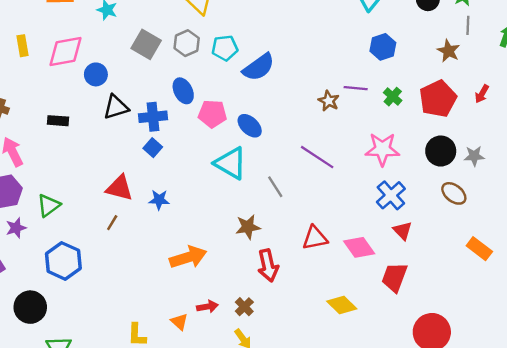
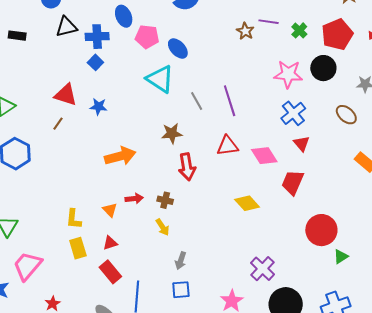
black circle: (441, 151) -> (323, 68), moved
purple line: (317, 157) -> (230, 101), moved, turned 36
brown cross: (244, 307) -> (165, 200), turned -35

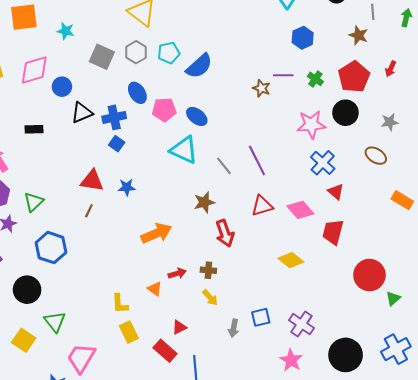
red triangle: (110, 243) -> (179, 327), moved
purple cross: (263, 269) -> (302, 324), moved
blue square: (181, 290) -> (261, 317), moved

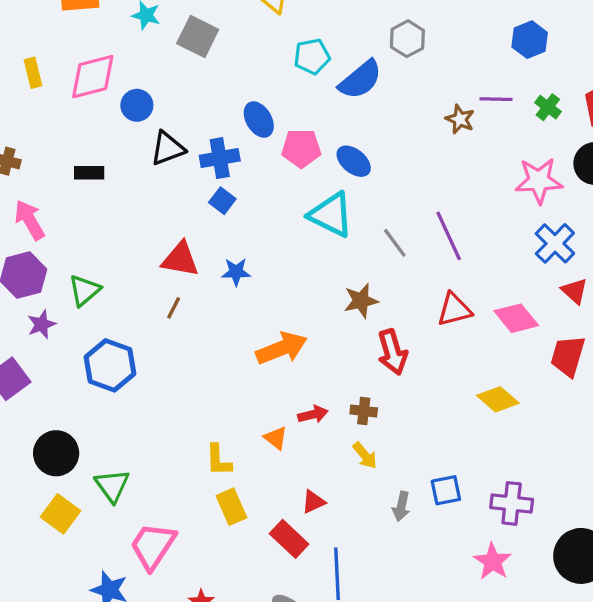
gray hexagon: (136, 52) -> (407, 39), moved
gray square: (102, 57) -> (198, 37), moved
black circle: (27, 290) -> (56, 453), moved
purple cross: (302, 324) -> (512, 503), turned -30

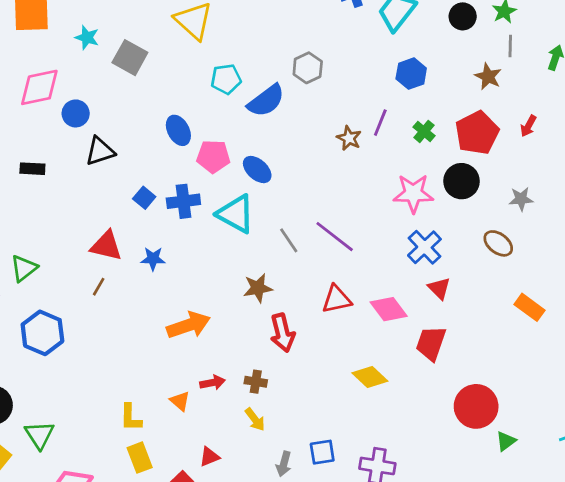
purple line: (496, 99) -> (380, 123), turned -72
blue cross: (220, 158) -> (183, 201), moved
purple line: (449, 236) -> (335, 237), turned -30

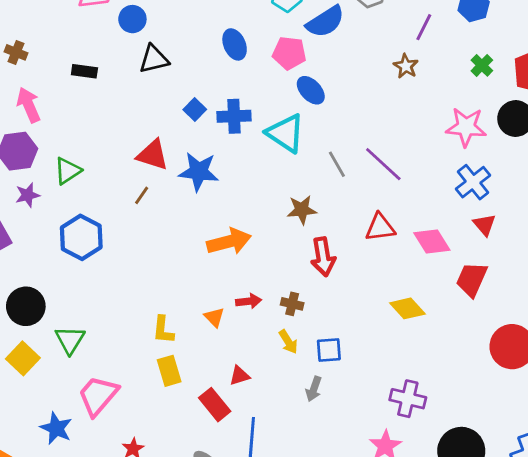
purple line: (380, 123) -> (424, 27), moved
pink pentagon: (213, 156) -> (289, 53), moved
blue star: (153, 259) -> (199, 172), size x1.6
blue square: (322, 452) -> (329, 350), moved

